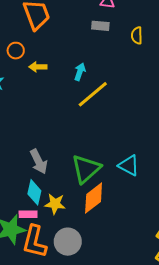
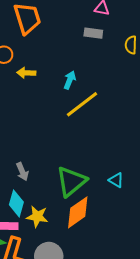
gray arrow: (39, 162) -> (22, 172), size x0.7
cyan triangle: (129, 165) -> (116, 180), size x0.7

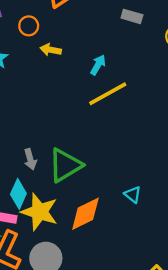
cyan triangle: (116, 180) -> (133, 195), moved
green triangle: (71, 181) -> (65, 165), moved
yellow star: (37, 217) -> (40, 212), size x1.5

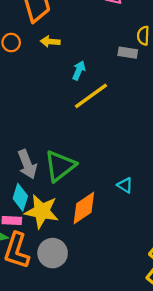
gray rectangle: (132, 16) -> (128, 53), moved
yellow arrow: (51, 50) -> (50, 42), moved
gray arrow: (30, 159) -> (27, 164), size x1.5

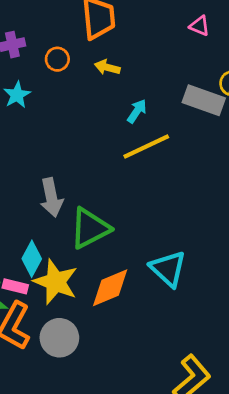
gray rectangle: (128, 53) -> (204, 100), size x1.6
gray arrow: (27, 164) -> (51, 197), moved
cyan triangle: (125, 185) -> (168, 269), size x1.8

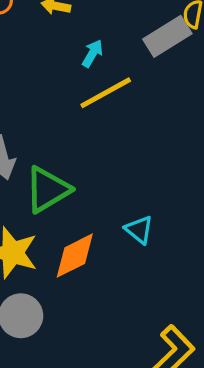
gray rectangle: (204, 100) -> (167, 36), turned -48
cyan triangle: (168, 269) -> (139, 230), size x0.7

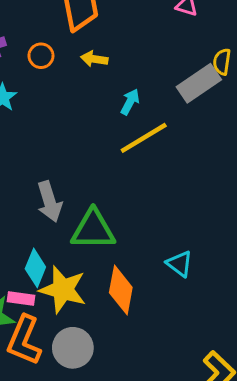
green triangle: (47, 190) -> (93, 230), turned 33
orange diamond: (75, 256) -> (121, 290), turned -51

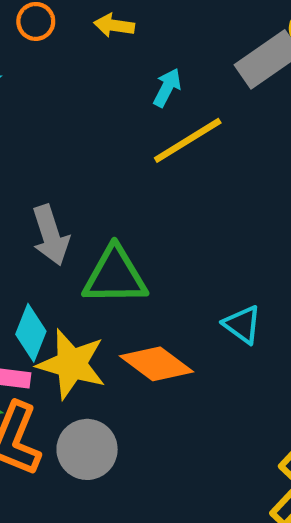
orange diamond: (121, 290) -> (156, 364), turned -63

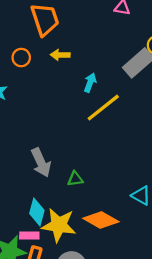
green triangle: (115, 276) -> (75, 179), size x0.5

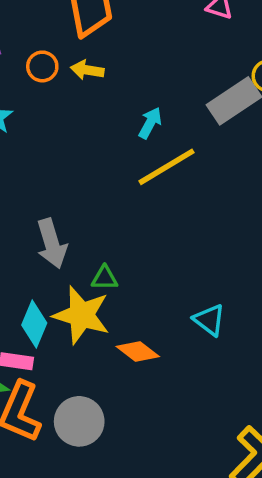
yellow arrow: (60, 55) -> (87, 70), moved
orange diamond: (101, 220) -> (138, 351), size x0.7
yellow star: (59, 225) -> (81, 315), moved

